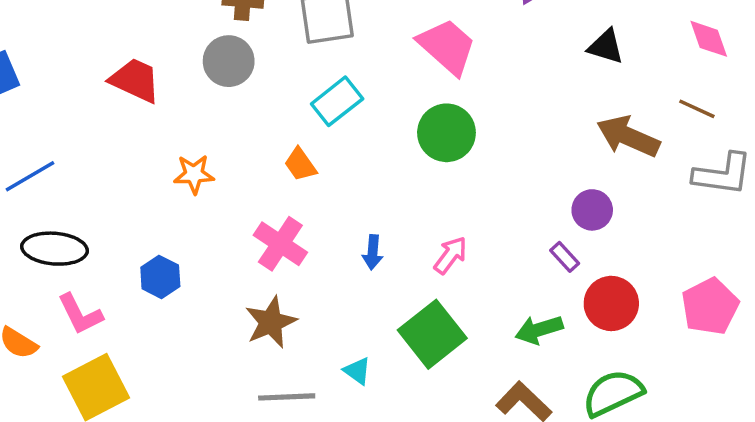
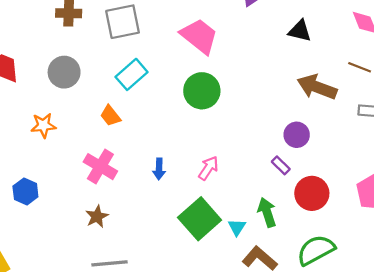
gray circle: (229, 61) -> (64, 72), moved
brown star: (271, 322) -> (97, 216), size x0.7
green arrow: (539, 330) -> (267, 212), turned 92
cyan triangle: (357, 371) -> (237, 227), moved, turned 30

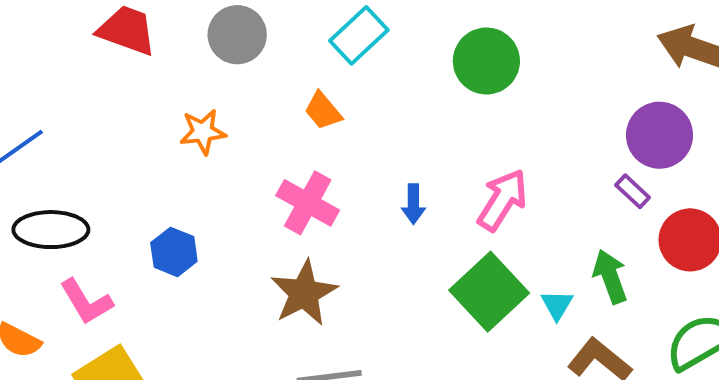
purple circle: (297, 135) -> (660, 135), size x1.4
pink arrow: (208, 168) -> (502, 200), size x1.4
brown star: (97, 216) -> (304, 293), size x1.6

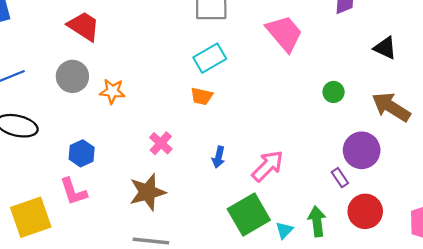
gray circle: (237, 35) -> (72, 76), moved
green circle: (486, 61) -> (334, 92), moved, size x0.6
orange trapezoid: (323, 111) -> (202, 96), moved, turned -50
pink cross: (308, 203) -> (161, 143), size x0.7
pink L-shape: (86, 302) -> (73, 191), moved

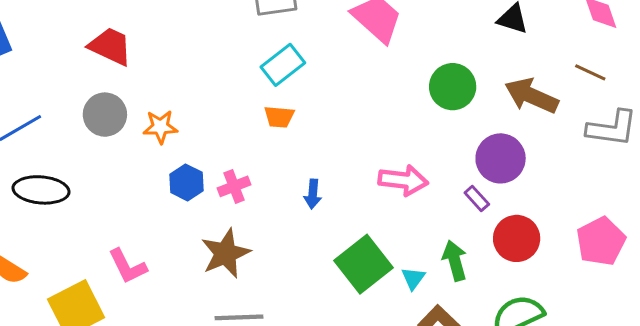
green circle: (334, 92) -> (453, 87), size x1.6
pink cross: (161, 143) -> (234, 186), turned 35
blue hexagon: (82, 153) -> (187, 182), moved
pink arrow: (268, 166) -> (403, 180), moved, turned 60

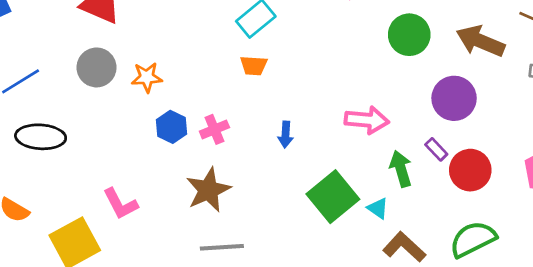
purple rectangle: (477, 199) -> (436, 149), moved
green arrow: (455, 261) -> (401, 169), moved
cyan triangle: (413, 278) -> (378, 208), turned -30

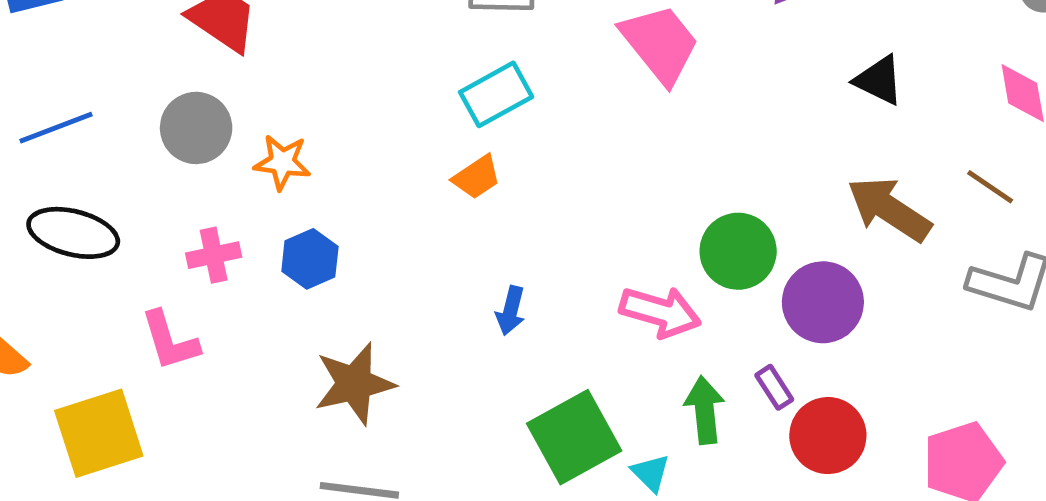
green circle: (409, 35) -> (738, 251), moved
orange trapezoid: (254, 66) -> (477, 177), turned -48
pink cross: (214, 129) -> (214, 255), moved
pink L-shape: (120, 204) -> (170, 341), moved

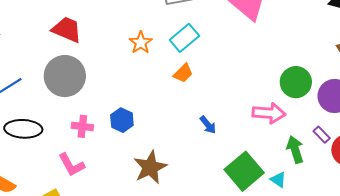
gray circle: (196, 128) -> (65, 76), size x1.4
orange star: (282, 162) -> (141, 43), moved, turned -30
pink cross: (214, 255) -> (82, 126), turned 30
blue arrow: (511, 311) -> (208, 125), turned -42

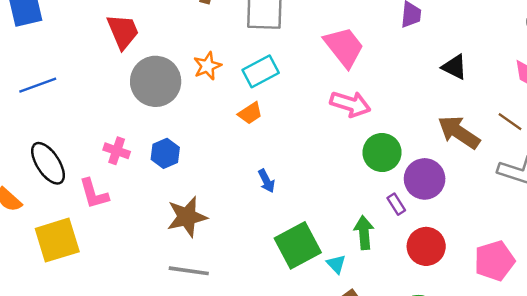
red trapezoid: (67, 30) -> (123, 31), turned 32
gray circle: (65, 76) -> (156, 81), moved
pink arrow: (269, 113) -> (350, 104), moved
black ellipse: (23, 129) -> (48, 163), moved, turned 42
purple rectangle: (322, 135) -> (396, 204), moved

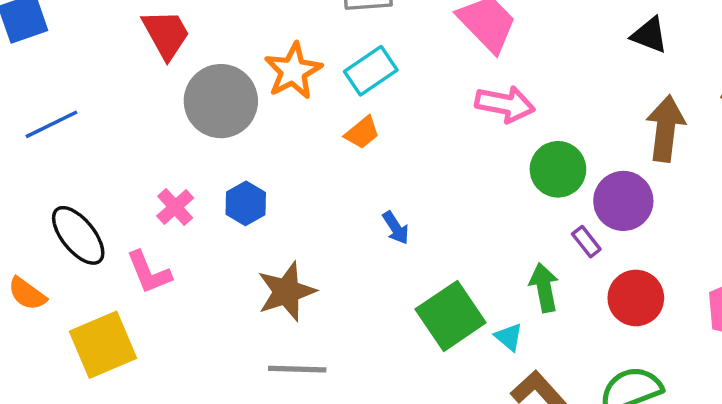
orange star: (207, 66) -> (293, 71), size x1.4
brown arrow: (459, 132) -> (666, 129), turned 69
pink cross: (117, 151) -> (175, 207), turned 35

